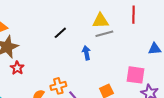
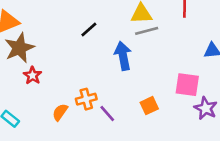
blue arrow: (86, 53) -> (123, 56), size x1.5

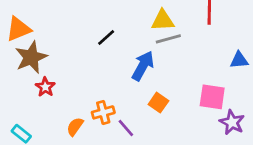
blue arrow: (123, 56) -> (143, 66), turned 40
orange square: (149, 106) -> (158, 103), moved, turned -30

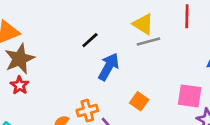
yellow triangle: (163, 21) -> (143, 24), turned 35
blue arrow: (143, 66) -> (109, 67), moved
red star: (45, 87) -> (20, 85), moved

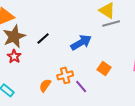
black line: (90, 40) -> (43, 38), moved
blue arrow: (109, 67) -> (81, 42), turned 30

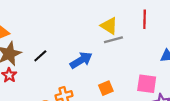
orange square: (104, 68) -> (106, 88), turned 32

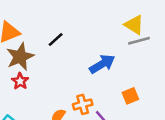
black line: (40, 56) -> (56, 39), moved

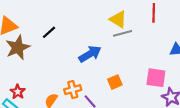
red star: (20, 81) -> (18, 92), moved

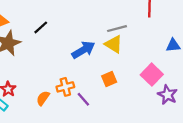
yellow triangle: (118, 19) -> (114, 44), moved
pink square: (156, 78) -> (152, 75), turned 36

